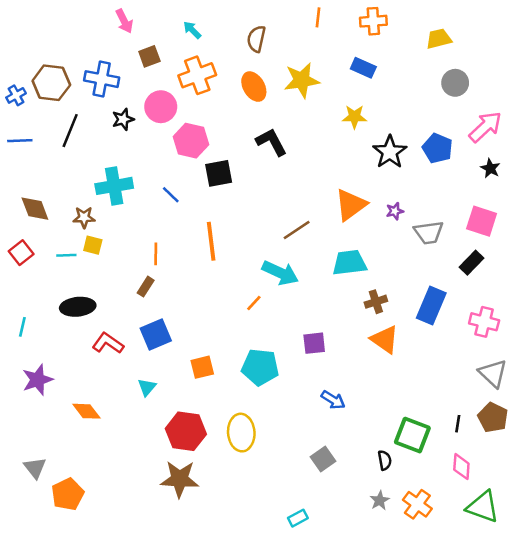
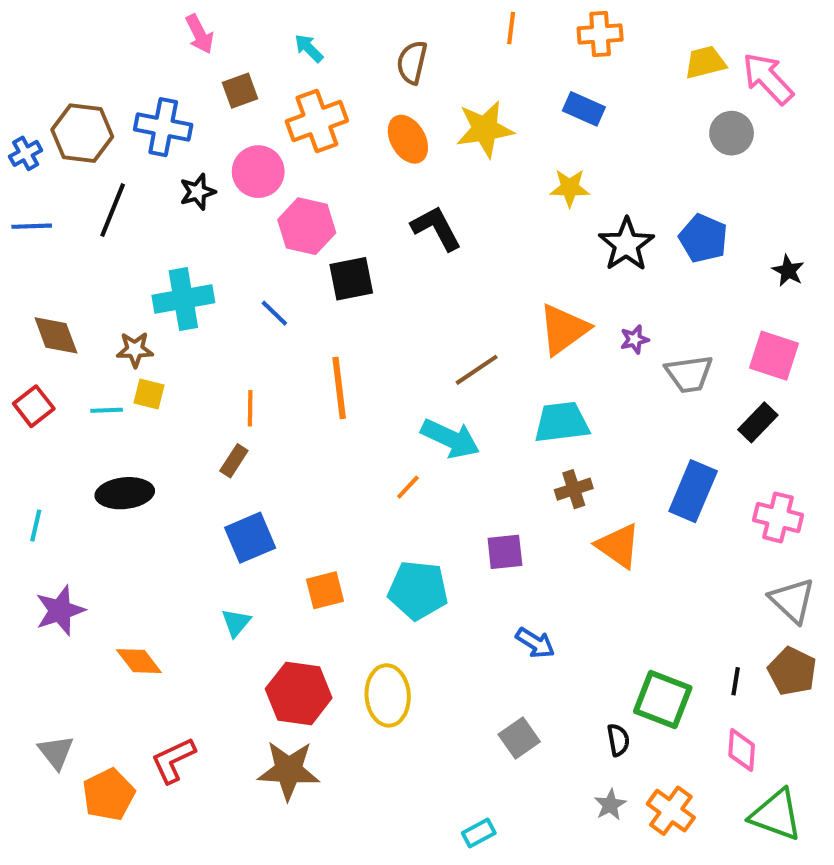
pink arrow: (485, 127) -> (768, 79), moved, turned -90
brown cross: (376, 302) -> (574, 489), moved
red L-shape: (108, 343) -> (173, 760), moved, turned -60

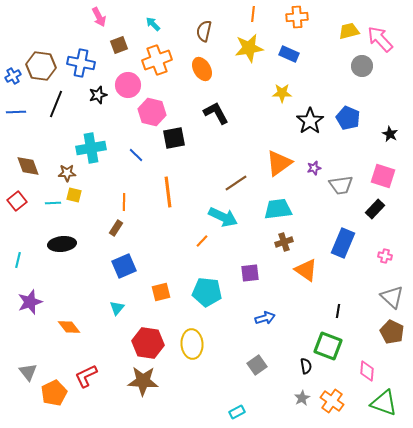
yellow star: (485, 129) -> (249, 48), moved
pink cross: (778, 517) -> (385, 256), size x0.6
blue arrow: (535, 643) -> (265, 318), turned -48
black line: (736, 681) -> (338, 311), moved

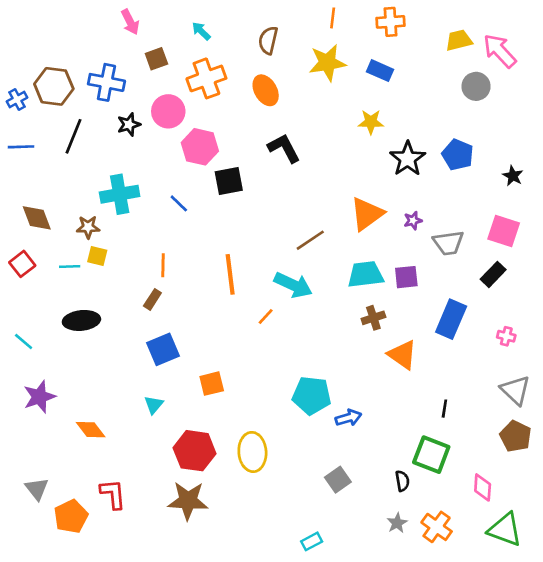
orange line: (168, 192) -> (230, 274), moved
cyan line: (18, 260) -> (24, 341), turned -63
purple square: (250, 273) -> (406, 277), moved
cyan pentagon: (207, 292) -> (312, 395), moved
red L-shape: (86, 376) -> (113, 494), turned 110

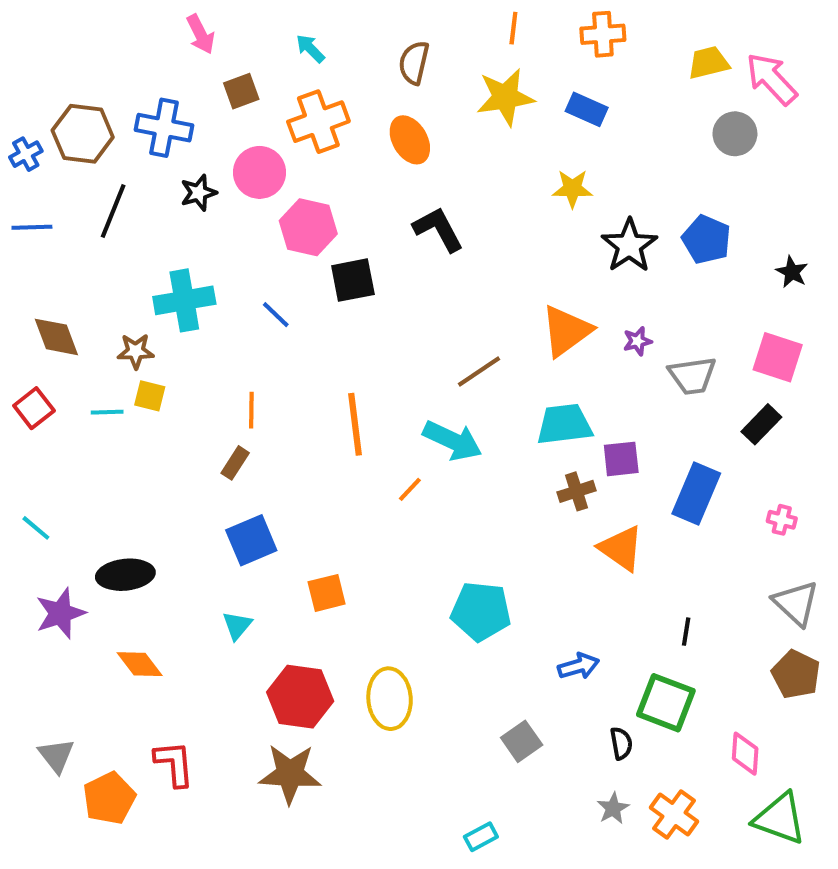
purple square: (406, 277) -> (621, 459), moved
black ellipse: (81, 320) -> (125, 575), moved
blue arrow: (348, 418) -> (579, 666), moved

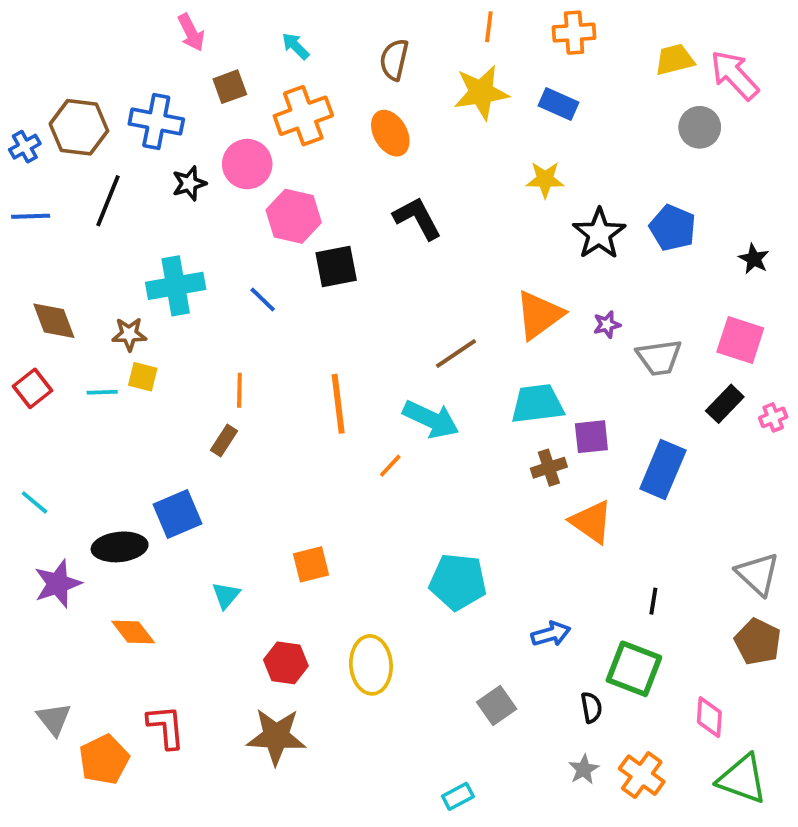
pink cross: (782, 520) -> (773, 417), moved, turned -36
blue square: (251, 540) -> (178, 514), moved
red hexagon: (300, 697) -> (286, 663), size x0.7

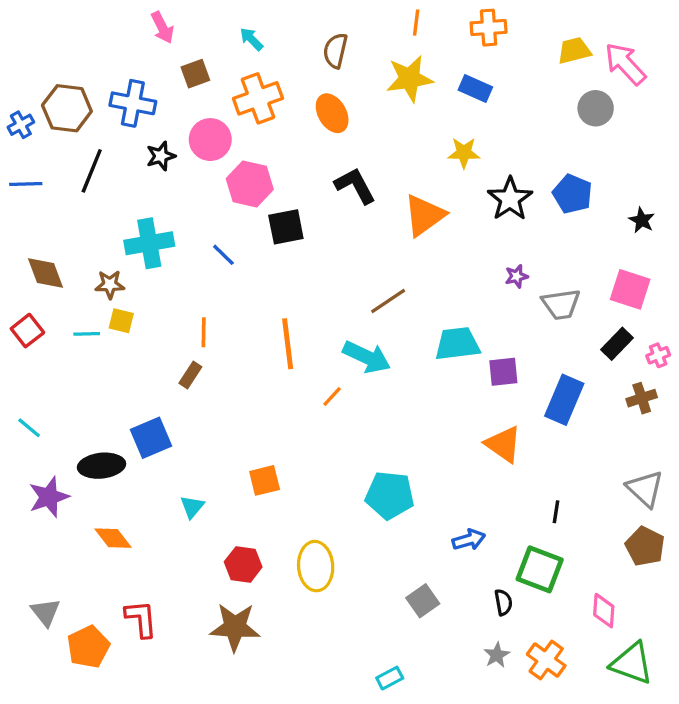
orange triangle: (539, 315) -> (424, 215), moved
brown cross: (549, 468) -> (642, 398), moved

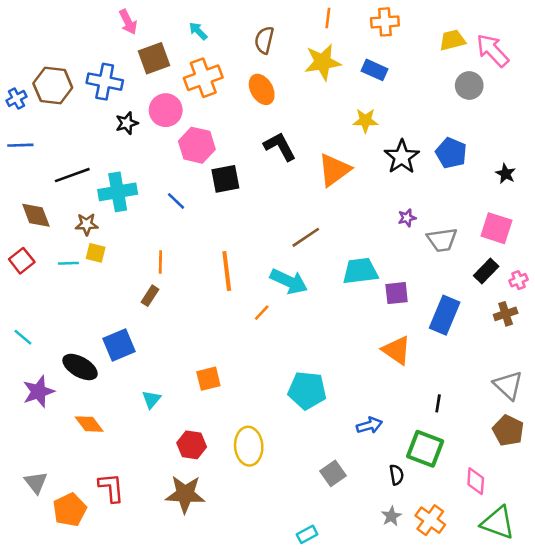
brown square: (195, 74) -> (154, 58), size x1.4
black line: (92, 171) -> (72, 175), moved, turned 48
black ellipse: (102, 466) -> (80, 367), turned 36

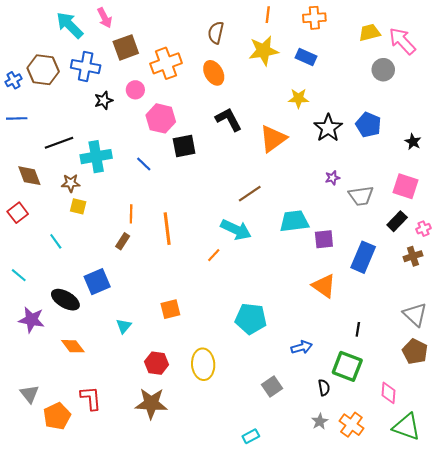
cyan arrow: (198, 31) -> (70, 25), moved, size x1.8
pink circle: (166, 110) -> (135, 90), size x0.7
cyan line: (68, 263) -> (56, 241), moved, turned 56
orange line: (227, 271) -> (167, 229), moved
purple star: (39, 392) -> (31, 320), turned 30

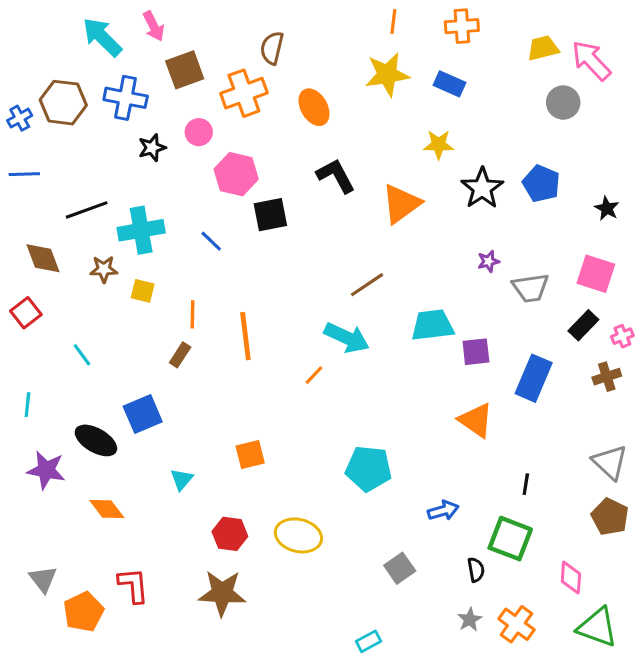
brown semicircle: (216, 33) -> (272, 48), moved
yellow square: (78, 206) -> (143, 291), moved
cyan line: (19, 275) -> (27, 405), turned 56
yellow ellipse: (203, 364) -> (298, 535), turned -72

